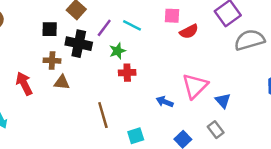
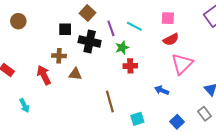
purple line: (104, 28) -> (111, 28), turned -56
red semicircle: (189, 31) -> (171, 39), moved
brown cross: (52, 61) -> (59, 56), moved
pink triangle: (195, 86) -> (182, 64), moved

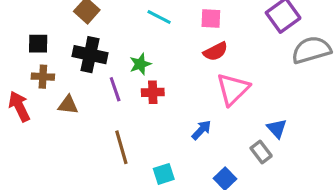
cyan line: (134, 26) -> (159, 17), moved
purple line: (111, 28) -> (115, 89), moved
black square: (65, 29) -> (38, 44), moved
blue arrow: (162, 90) -> (201, 130), turned 112
gray rectangle: (204, 114) -> (261, 152), moved

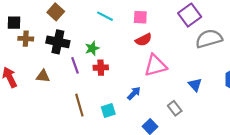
black square: (38, 44) -> (14, 23), moved
brown cross: (43, 77) -> (26, 39), moved
pink triangle: (233, 89) -> (155, 65), turned 30
blue triangle: (277, 128) -> (195, 85), moved
cyan square: (164, 174) -> (108, 110), moved

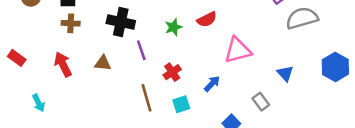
brown cross: (26, 39) -> (71, 23), moved
red semicircle: (144, 40) -> (207, 19), moved
green star: (92, 48) -> (173, 27), moved
red cross: (101, 68) -> (172, 72), moved, turned -32

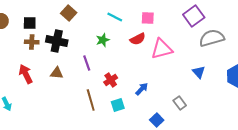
black cross: (121, 22) -> (57, 41), moved
green star: (173, 27) -> (103, 40), moved
pink triangle: (238, 50) -> (162, 49), moved
blue triangle: (285, 73) -> (199, 72), moved

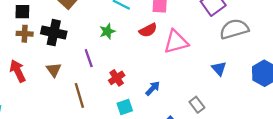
brown triangle: (57, 73) -> (54, 70), turned 48
brown line: (91, 100) -> (79, 95), moved

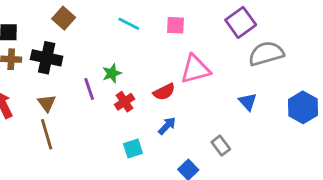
red semicircle: (148, 30) -> (164, 92), moved
green star: (107, 31) -> (112, 73), moved
red cross: (117, 78) -> (125, 102), moved
brown line: (79, 95) -> (47, 134), moved

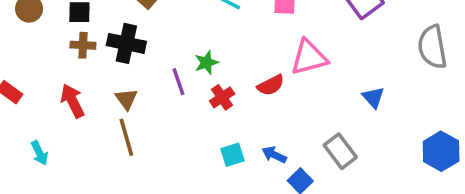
gray semicircle: (266, 54) -> (432, 47), moved, turned -84
blue hexagon: (303, 107) -> (441, 151), moved
blue arrow: (167, 126) -> (274, 155), moved, turned -108
gray rectangle: (221, 146) -> (340, 151), size x1.4

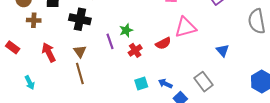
brown cross: (83, 45) -> (34, 20), moved

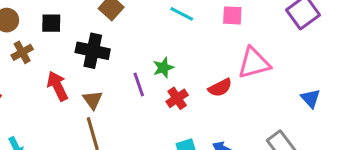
brown cross: (34, 20) -> (22, 52), turned -32
red arrow: (49, 52) -> (57, 86), moved

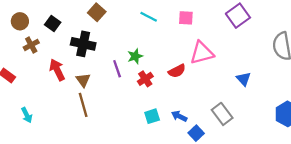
black square: (51, 23) -> (53, 24), turned 35

